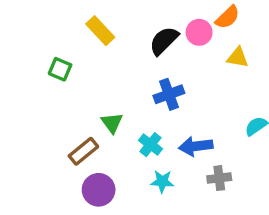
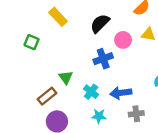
pink circle: (199, 32) -> (123, 40), moved

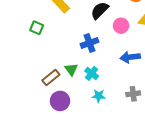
blue cross: (103, 59) -> (89, 43), moved
green triangle: (66, 77) -> (71, 69), moved
blue arrow: (121, 93) -> (130, 57), moved

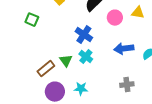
blue cross: (89, 43) -> (84, 35), turned -36
cyan cross: (92, 73) -> (86, 57), moved
cyan star: (99, 96) -> (81, 89), moved

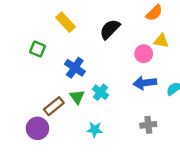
pink circle: (115, 18) -> (144, 54), moved
blue cross: (84, 35) -> (75, 68), moved
purple circle: (55, 92) -> (37, 128), moved

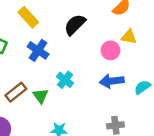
blue cross: (75, 68) -> (38, 50), moved
cyan cross: (101, 92) -> (65, 80), moved
brown rectangle: (54, 106) -> (16, 92), moved

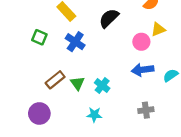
yellow triangle: (129, 37) -> (158, 29), turned -32
cyan cross: (65, 80) -> (102, 85), moved

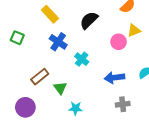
green square: (39, 37) -> (17, 38), moved
blue arrow: (142, 70) -> (114, 78), moved
green triangle: (77, 83) -> (60, 88), moved
cyan cross: (102, 85) -> (82, 59), moved

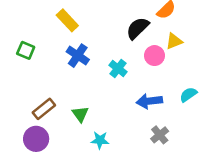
black semicircle: (89, 20) -> (138, 28), moved
cyan cross: (82, 59) -> (118, 69), moved
brown rectangle: (40, 77) -> (44, 109), moved
gray cross: (123, 104) -> (160, 135), turned -32

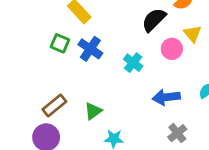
yellow triangle: (174, 41) -> (193, 34), turned -48
green square: (26, 50) -> (60, 43), moved
green triangle: (80, 114) -> (93, 111), turned 30

